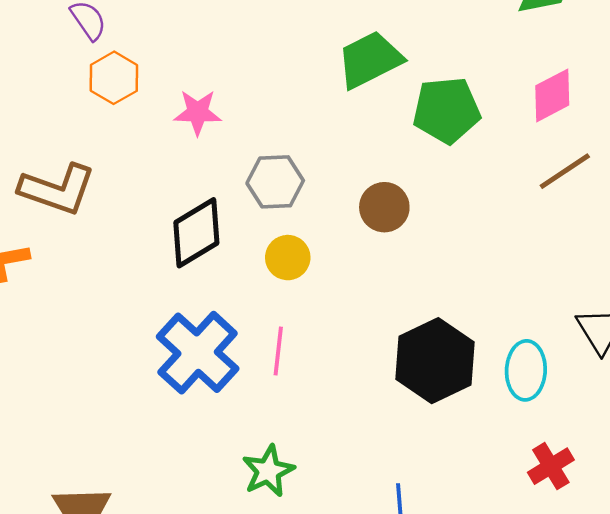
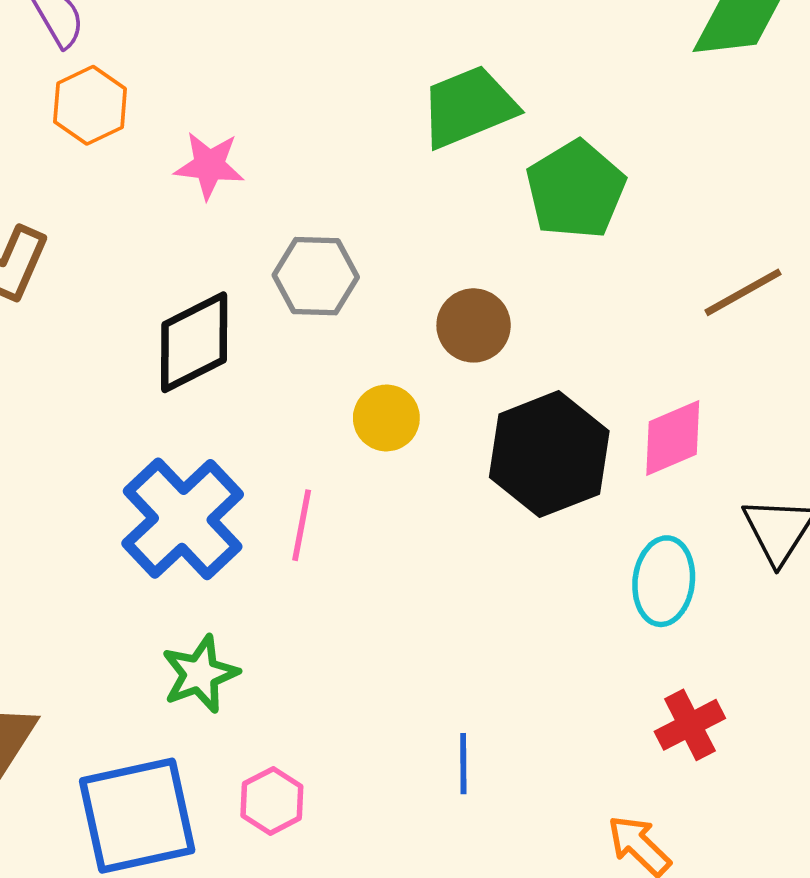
pink diamond: (552, 95) -> (673, 438), moved
green pentagon: (446, 110) -> (576, 190), turned -30
yellow circle: (288, 258) -> (386, 418), moved
black hexagon: (435, 361) -> (549, 454), moved
green star: (268, 471) -> (200, 674), moved

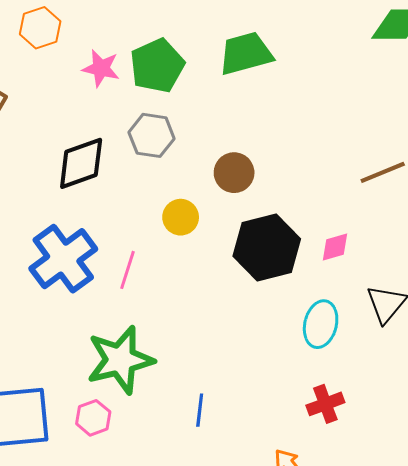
green pentagon: (576, 190) -> (157, 66), moved
pink diamond: (673, 438) -> (335, 247), size x0.7
green star: (200, 674) -> (120, 360), moved, size x1.6

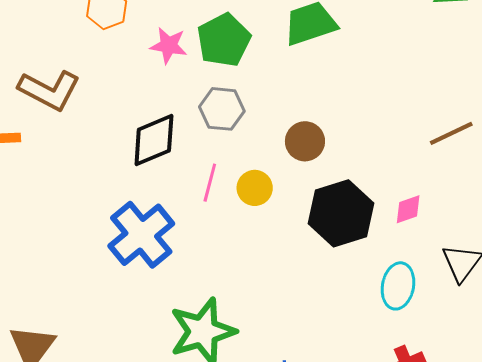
pink line: (127, 270) -> (210, 183), moved

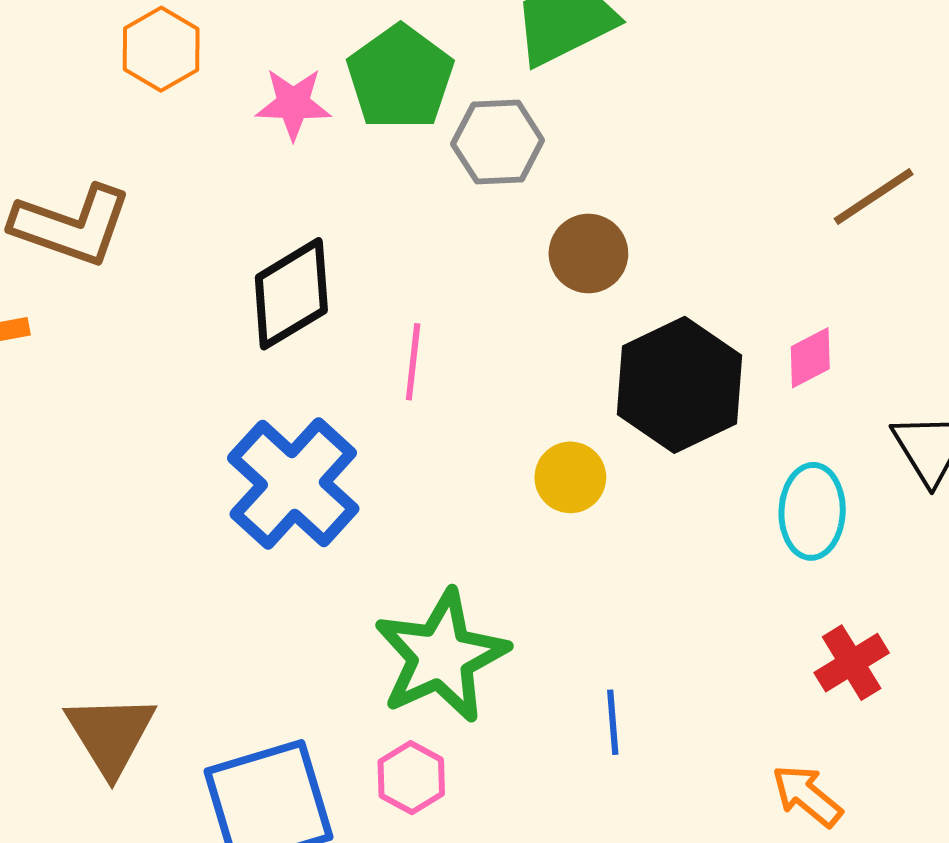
gray hexagon: (222, 109) -> (498, 142), moved
yellow circle: (255, 188) -> (570, 477), moved

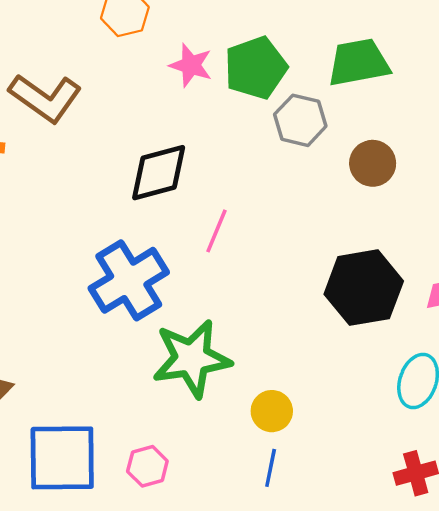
brown circle: (588, 253) -> (373, 163), moved
yellow circle: (570, 477) -> (272, 411), moved
green star: (441, 656) -> (192, 359), moved

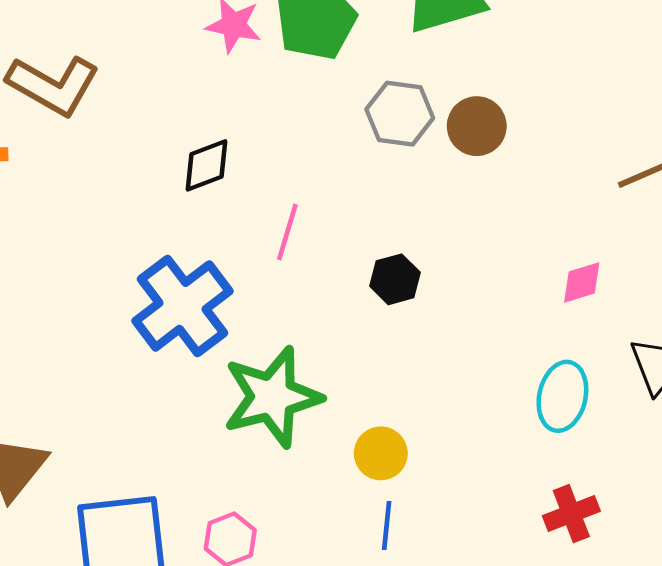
gray hexagon: (300, 120) -> (400, 114), moved
black diamond: (159, 173) -> (207, 165), size x0.7
black hexagon: (364, 288) -> (395, 279), moved, size x0.5

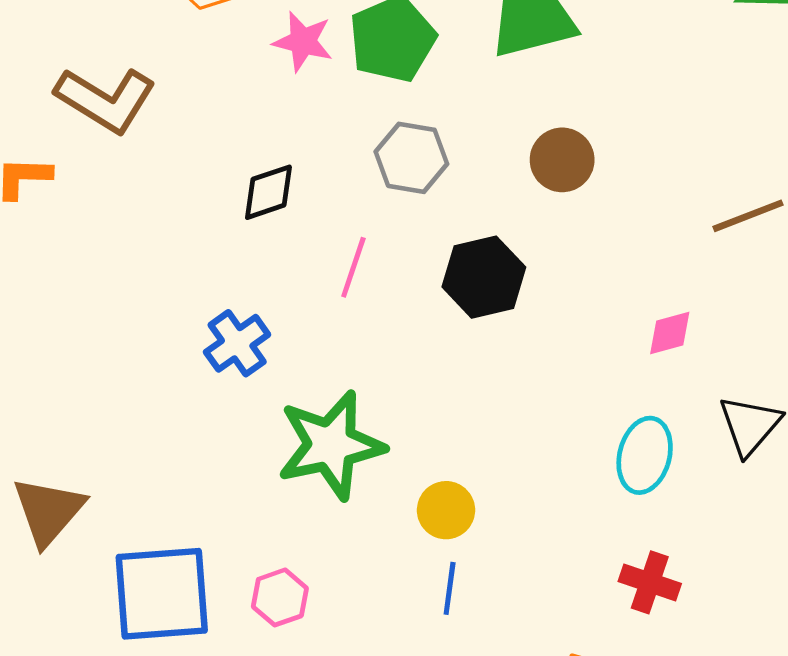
gray hexagon: (400, 114) -> (411, 158), moved
black hexagon: (395, 279) -> (484, 277), moved, size x1.5
blue cross: (182, 306) -> (237, 343), size x0.6
red cross: (571, 514) -> (650, 582), turned 38

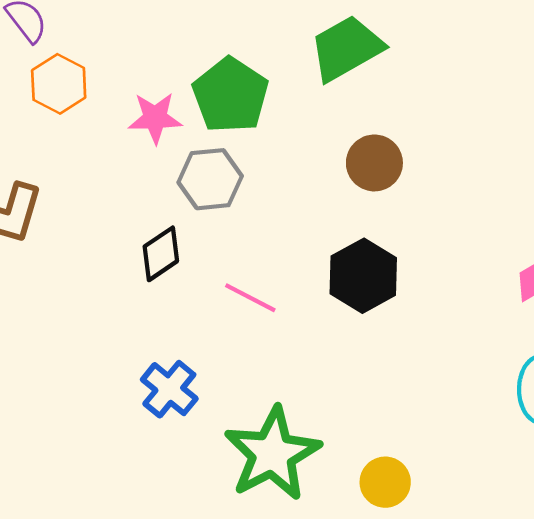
gray hexagon: (411, 158) -> (210, 179), moved
brown circle: (562, 160) -> (374, 163), moved
pink line: (353, 267) -> (250, 298), turned -66

